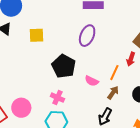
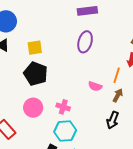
black pentagon: (64, 66) -> (36, 74), moved
pink circle: (21, 108) -> (33, 108), moved

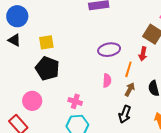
purple ellipse: (85, 42) -> (109, 50), moved, turned 65
pink semicircle: (95, 86) -> (107, 81), turned -104
pink circle: (33, 108) -> (32, 101), moved

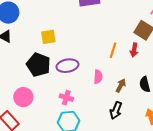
yellow square: (46, 42) -> (48, 37), moved
purple ellipse: (109, 50) -> (67, 66), moved
orange line: (128, 69) -> (113, 50), moved

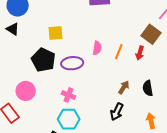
pink semicircle: (98, 77) -> (97, 48), moved

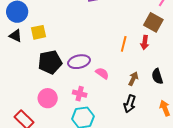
yellow square: (56, 33) -> (38, 32), moved
pink semicircle: (97, 48) -> (102, 73), moved, turned -56
black pentagon: (43, 60) -> (50, 62), turned -30
pink circle: (26, 91) -> (48, 98), moved

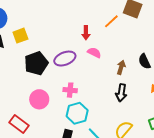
red arrow: (145, 42) -> (86, 33), moved
orange line: (124, 44) -> (111, 21), moved, turned 42
pink semicircle: (102, 73) -> (94, 53), moved

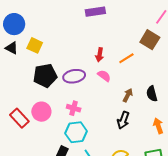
orange line: (111, 21) -> (126, 58), moved
yellow square: (20, 36) -> (35, 45), turned 35
red rectangle: (19, 124) -> (19, 118), moved

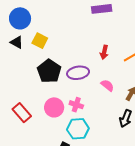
black pentagon: (45, 76) -> (49, 71), turned -30
pink semicircle: (104, 76) -> (107, 85), moved
pink circle: (41, 112) -> (54, 107), moved

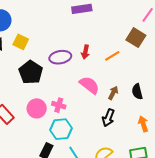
purple ellipse: (78, 73) -> (60, 57), moved
pink semicircle: (107, 85) -> (89, 85), size x1.5

